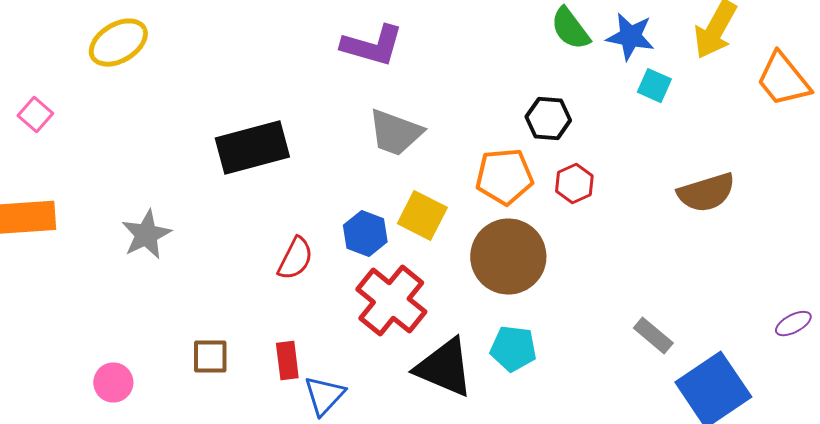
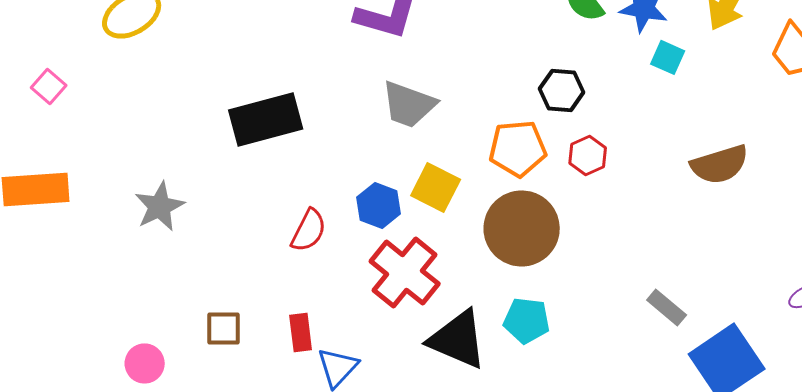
pink circle: (113, 383) -> (145, 363), moved

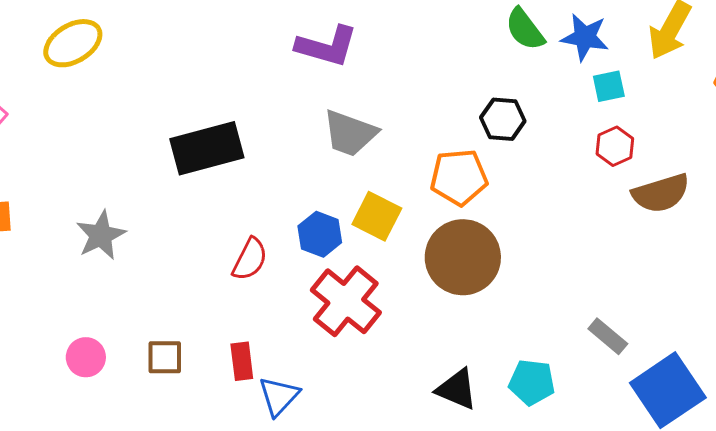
cyan square: (668, 57) -> (609, 86), turned -36
red hexagon: (588, 155) -> (615, 146), moved
cyan pentagon: (527, 320) -> (532, 382), moved
black triangle: (458, 339) -> (457, 389), moved, size x0.7
pink circle: (145, 363) -> (86, 357), moved

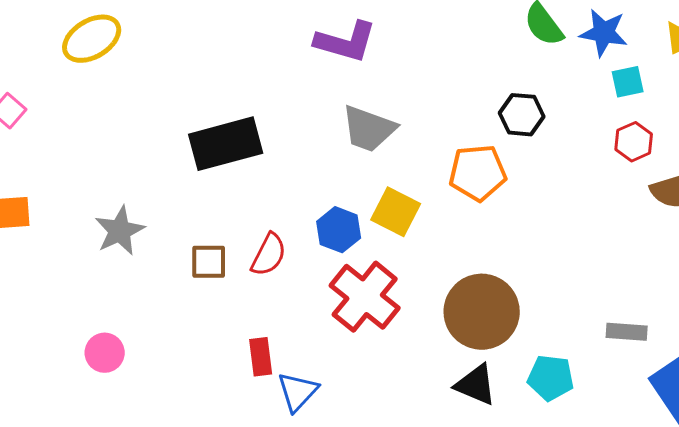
brown circle: (463, 257) -> (482, 312), moved
gray rectangle: (608, 336) -> (627, 332), turned -36
brown square: (165, 357) -> (209, 262), moved

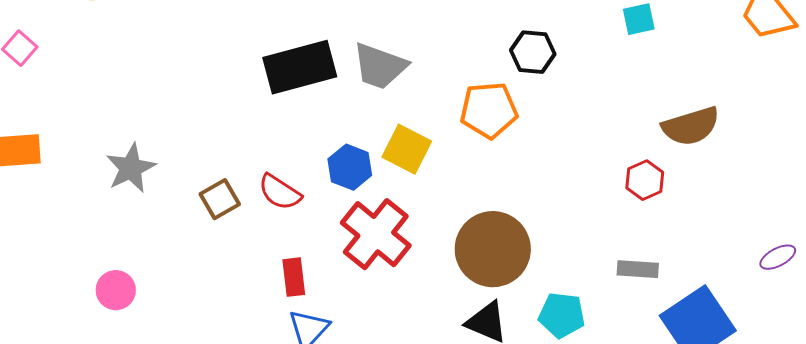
red hexagon: (634, 142) -> (645, 180), moved
black rectangle: (226, 144) -> (300, 67), moved
red semicircle: (269, 255) -> (280, 192), turned 96
brown square: (209, 262) -> (220, 199), turned -30
red rectangle: (261, 357) -> (294, 277), moved

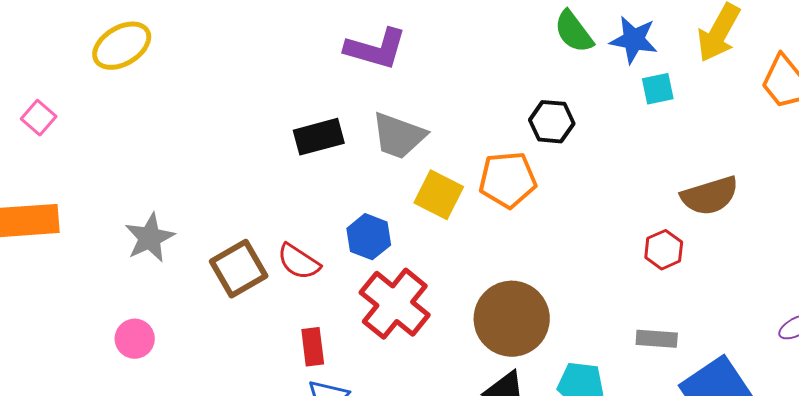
black rectangle: (300, 67) -> (319, 137), size x0.7
yellow square: (407, 149) -> (439, 195), moved
brown square: (220, 199) -> (239, 269), size x1.4
pink circle: (116, 290) -> (135, 339), moved

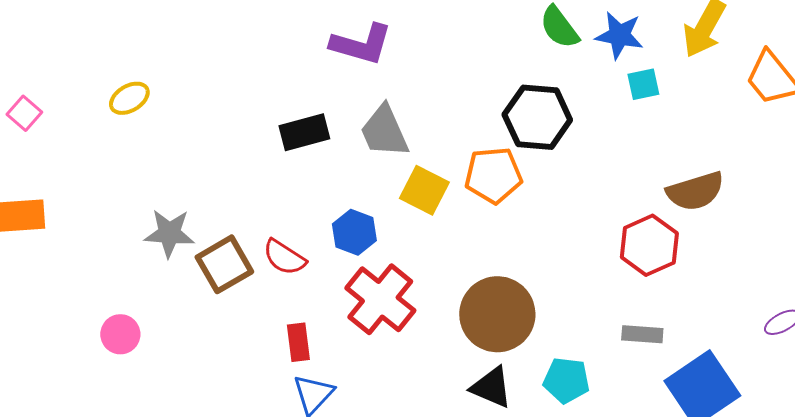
yellow ellipse: (122, 46) -> (129, 98), moved, size x0.7
black hexagon: (552, 122) -> (537, 117), size x1.5
gray trapezoid: (399, 136) -> (384, 131), turned 46
gray star: (150, 238) -> (169, 233), moved, turned 30
red hexagon: (664, 250) -> (649, 245), size x1.5

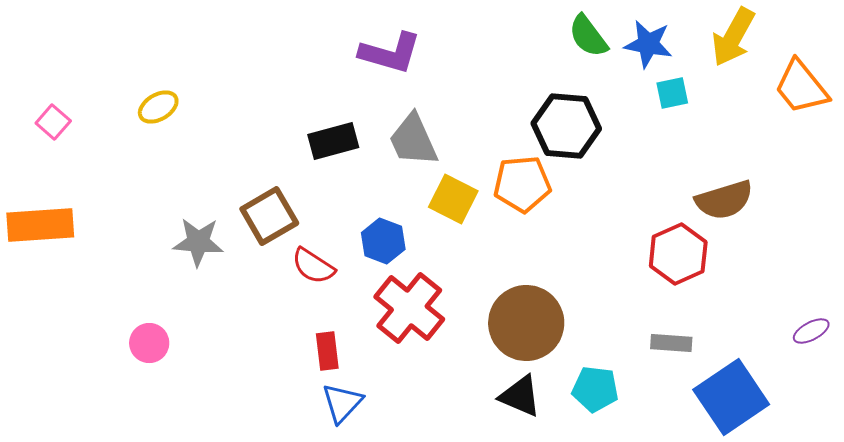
brown square: (224, 264) -> (269, 216), moved

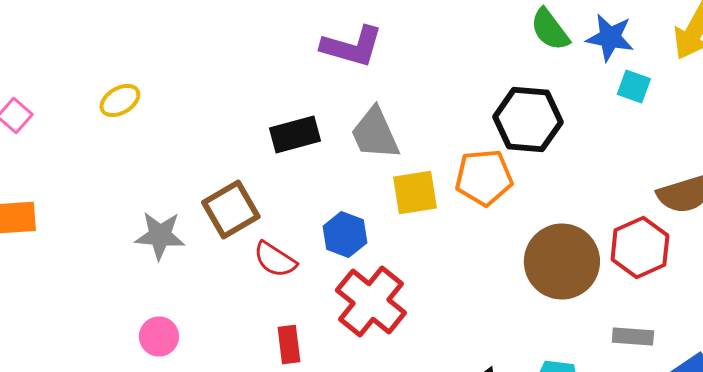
cyan square: (672, 93) -> (634, 86), turned 32
yellow square: (453, 199) -> (415, 192), turned -36
brown circle: (526, 323) -> (562, 262), moved
pink circle: (149, 343) -> (159, 336), moved

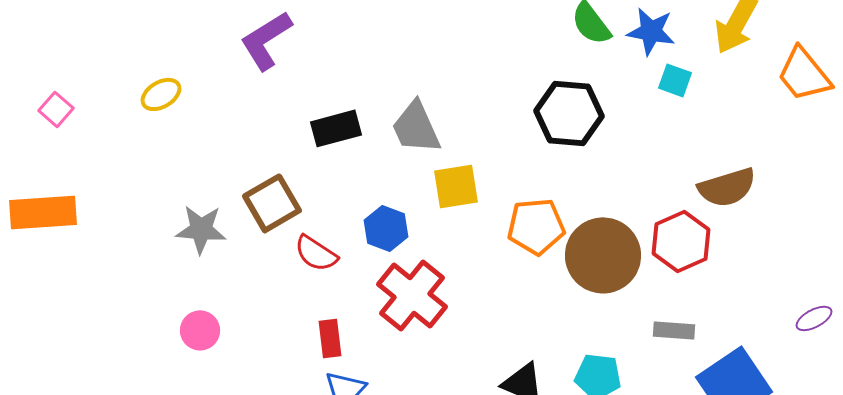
purple L-shape: (352, 46) -> (266, 40), moved, turned 132
orange pentagon: (484, 178) -> (536, 226), moved

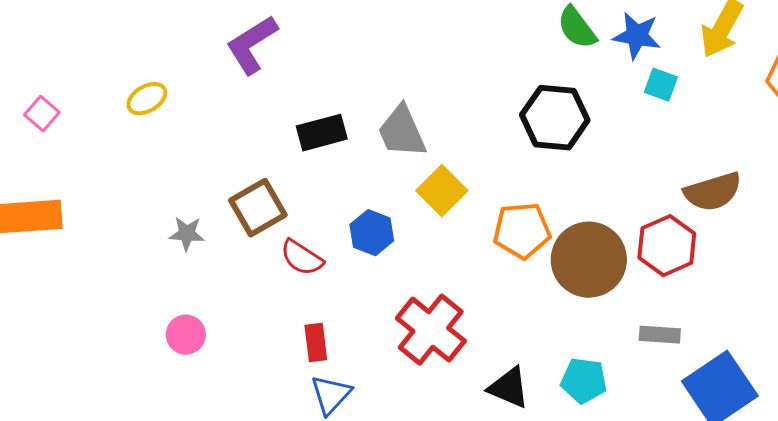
yellow square: (456, 186) -> (442, 191), turned -36
gray star: (201, 229) -> (187, 234), size x0.7
red cross: (412, 295) -> (431, 330), moved

